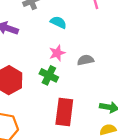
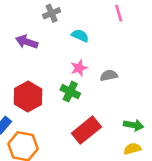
red rectangle: (64, 112) -> (86, 130), turned 44

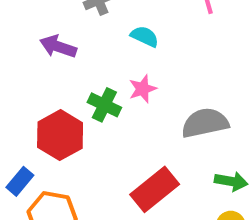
gray semicircle: (109, 75) -> (205, 123), moved, size x1.6
green cross: (70, 92) -> (104, 105), moved

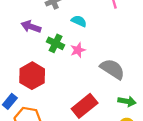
green cross: (104, 105) -> (56, 43), moved
gray semicircle: (205, 123) -> (112, 69), turned 45

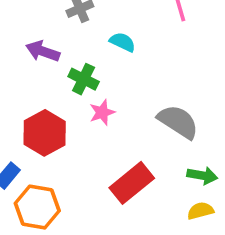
pink star: (78, 50) -> (102, 112), moved

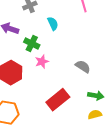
cyan semicircle: (123, 42) -> (53, 24), turned 40
gray semicircle: (178, 122) -> (83, 67), size x0.7

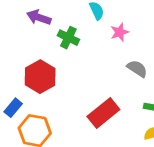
pink star: (42, 62) -> (120, 32), moved

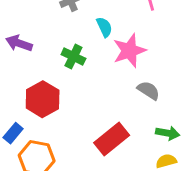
purple arrow: (39, 17) -> (19, 43), moved
pink star: (120, 32) -> (129, 51), size x1.6

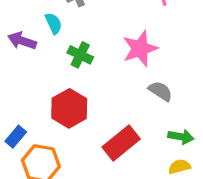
cyan semicircle: (104, 27) -> (53, 23), moved
red hexagon: (43, 99) -> (69, 108), moved

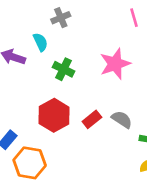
gray semicircle: (160, 91) -> (122, 119), moved
red rectangle: (121, 143) -> (92, 119), moved, size x0.6

